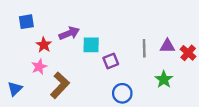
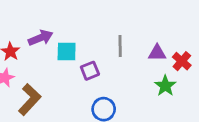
gray line: (144, 48) -> (120, 46), moved
green star: (164, 79) -> (165, 86), moved

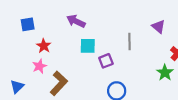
purple arrow: (41, 38) -> (76, 21), moved, turned -132
purple triangle: (157, 53) -> (158, 27), moved, turned 40

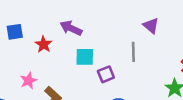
purple triangle: (158, 27) -> (151, 26), moved
red star: (44, 46) -> (43, 44), moved

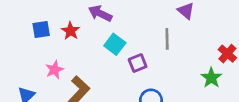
blue square: (15, 32) -> (41, 30), moved
cyan square: (85, 57) -> (115, 44), turned 36

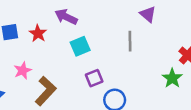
cyan square: (115, 44) -> (80, 46), turned 30
purple square: (138, 63) -> (94, 78), moved

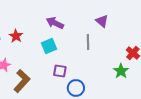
purple arrow: (66, 17) -> (55, 23), moved
purple square: (94, 78) -> (60, 71), turned 32

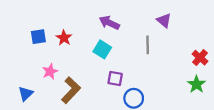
cyan square: (49, 46) -> (102, 49), turned -35
green star: (121, 71) -> (196, 84), moved

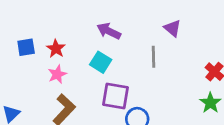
pink star: (50, 72) -> (57, 74), moved
purple square: (115, 79) -> (116, 96), size x1.5

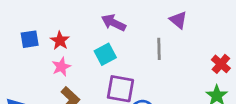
cyan square: (101, 62) -> (105, 54), turned 30

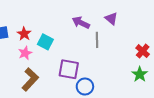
purple arrow: (114, 23) -> (81, 23), moved
cyan square: (105, 54) -> (45, 42), moved, turned -35

